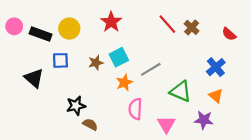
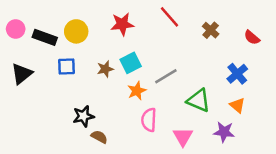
red star: (111, 22) -> (122, 24), turned 30
red line: (167, 24) -> (169, 17), moved
black triangle: (34, 78) -> (22, 74), moved, turned 40

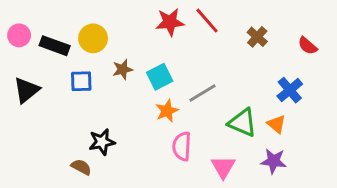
red star: (122, 24) -> (170, 22), moved
brown star: (105, 69) -> (123, 69), moved
orange triangle: (237, 105) -> (276, 124), moved
brown semicircle: (99, 137) -> (81, 167), moved

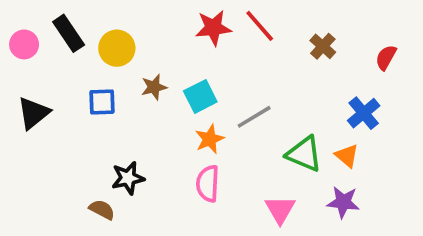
black rectangle: (55, 46) -> (69, 33), moved, turned 36
red semicircle: (308, 46) -> (386, 57), turned 78
pink semicircle: (182, 146) -> (208, 184), moved

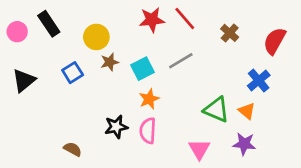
yellow circle: (117, 48) -> (96, 37), moved
red semicircle: (386, 57) -> (275, 41), size x1.5
blue square: (102, 102) -> (73, 73), turned -30
gray line: (254, 117) -> (181, 61), moved
black star: (128, 178) -> (116, 127), moved

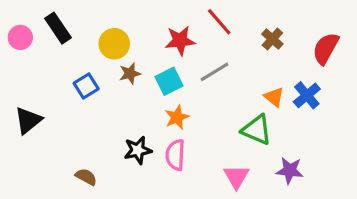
red star: (152, 20) -> (180, 41), moved
black triangle: (24, 81) -> (28, 120), moved
orange triangle: (247, 111) -> (274, 97), moved

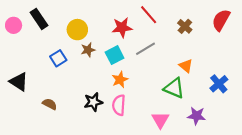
red semicircle: (326, 48) -> (221, 20), moved
blue cross: (307, 95) -> (219, 84), moved
black triangle: (28, 120) -> (19, 82), turned -48
brown semicircle: (86, 177) -> (50, 104), moved

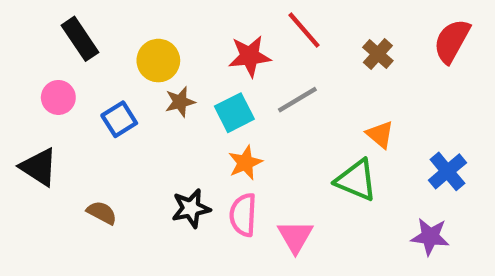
pink circle: (14, 25) -> (58, 97), moved
purple star: (197, 116) -> (430, 237), moved
pink triangle: (160, 120) -> (295, 237), moved

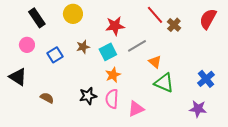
red line: (304, 30) -> (155, 15), moved
yellow circle: (158, 61) -> (73, 14), moved
orange triangle: (380, 134) -> (155, 62), moved
pink triangle: (295, 237) -> (136, 109), turned 36

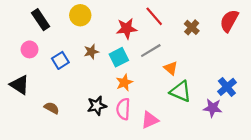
red line: (155, 15) -> (154, 16), moved
purple star: (198, 109) -> (213, 108), moved

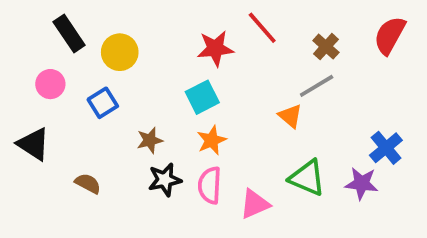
yellow circle: (80, 15) -> (120, 52), moved
gray line: (151, 51) -> (317, 86), moved
brown star: (91, 52) -> (150, 140), moved
green triangle: (181, 91) -> (307, 178), moved

